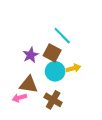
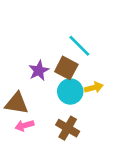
brown triangle: (29, 85) -> (17, 103), moved

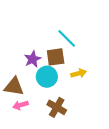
brown square: (66, 68) -> (56, 57), turned -36
cyan circle: (70, 92) -> (47, 77), moved

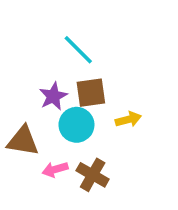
cyan line: (67, 38) -> (78, 50), moved
pink arrow: (21, 105) -> (55, 169), moved

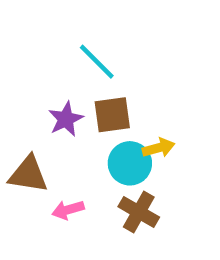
cyan circle: (76, 125) -> (130, 163), moved
brown cross: (93, 175) -> (139, 212), moved

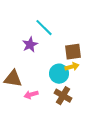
brown square: (112, 115) -> (73, 52), moved
purple star: (66, 119) -> (30, 45), moved

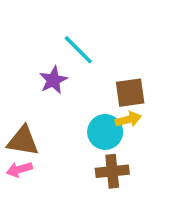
pink arrow: (31, 95) -> (19, 169), moved
brown cross: (63, 96) -> (112, 171), turned -36

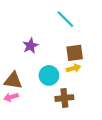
cyan line: (78, 50) -> (65, 19), moved
cyan circle: (105, 132) -> (49, 75), moved

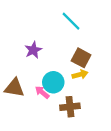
brown square: (75, 53) -> (81, 58), turned 36
pink arrow: (11, 97) -> (42, 92), moved, turned 56

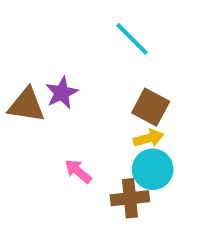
cyan circle: (53, 82) -> (153, 169), moved
brown triangle: (14, 88) -> (26, 105), moved

